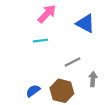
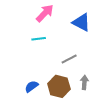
gray arrow: (93, 79) -> (84, 82), moved

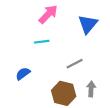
blue triangle: (81, 22) -> (88, 24), turned 42
blue semicircle: (32, 86) -> (23, 74), moved

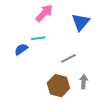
blue semicircle: (23, 74) -> (21, 49), moved

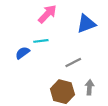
blue triangle: (81, 22) -> (86, 24), turned 30

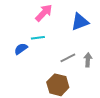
gray arrow: (89, 87) -> (88, 60), moved

